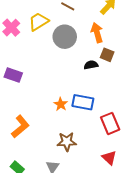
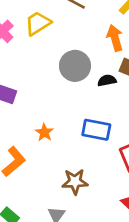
gray circle: (65, 37) -> (75, 66), moved
orange star: (61, 104) -> (44, 132), moved

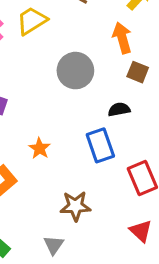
black semicircle: (107, 81) -> (119, 109), moved
blue rectangle: (96, 130) -> (100, 145), turned 60

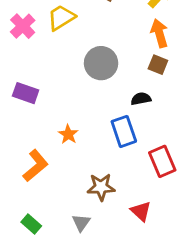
orange arrow: (122, 38) -> (159, 33), moved
red triangle: (141, 231) -> (141, 211), moved

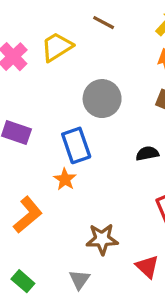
black semicircle: (141, 99) -> (147, 153), moved
blue rectangle: (124, 131) -> (76, 145), moved

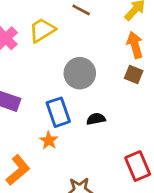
black semicircle: (147, 153) -> (96, 119), moved

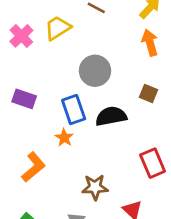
brown square: (134, 75) -> (149, 93), moved
black semicircle: (96, 119) -> (111, 116), size x1.6

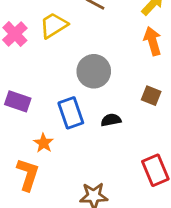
black semicircle: (111, 116) -> (111, 120), size x0.6
orange star: (64, 138) -> (44, 143), moved
orange L-shape: (33, 167) -> (28, 175), turned -32

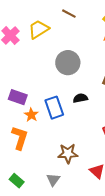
purple rectangle: (18, 101) -> (18, 97), moved
blue rectangle: (71, 113) -> (54, 108), moved

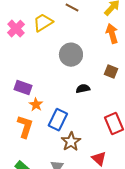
blue rectangle: (54, 108) -> (58, 120), moved, turned 45
brown star: (68, 153) -> (71, 142), turned -30

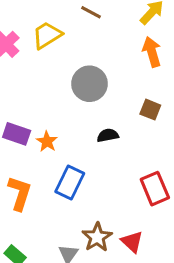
orange star: (36, 105) -> (47, 141), moved
brown star: (71, 142) -> (97, 237), moved

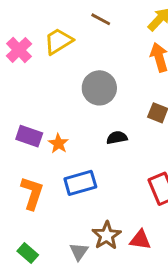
blue rectangle: (70, 182) -> (80, 183), turned 48
red triangle: (132, 242) -> (140, 240), turned -35

